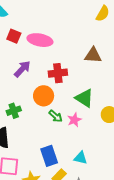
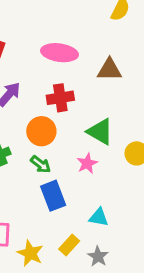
pink ellipse: (40, 40) -> (59, 53), moved
green arrow: (56, 116) -> (41, 164), moved
blue rectangle: (49, 156) -> (53, 196), moved

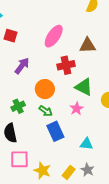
pink ellipse: (59, 53) -> (54, 36), turned -60
red cross: (60, 98) -> (66, 65), moved
yellow rectangle: (69, 245) -> (69, 172), moved

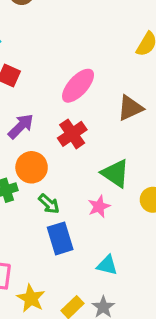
brown triangle: (88, 45) -> (130, 108), turned -30
red cross: (66, 65) -> (72, 134), moved, turned -30
orange circle: (45, 89) -> (32, 167), moved

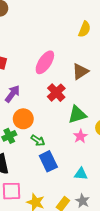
red cross: (72, 134) -> (56, 93), moved
green triangle: (115, 173) -> (77, 115), turned -42
pink star: (99, 207) -> (80, 136), moved

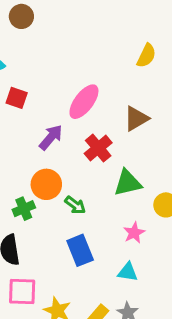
purple arrow: (12, 94) -> (51, 137), moved
pink star: (80, 136) -> (134, 233), moved
green arrow: (38, 140) -> (75, 205), moved

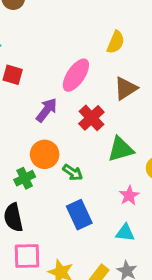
yellow semicircle: (146, 56) -> (116, 42), moved

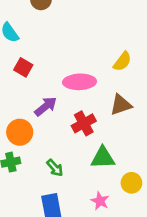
pink ellipse: (76, 75) -> (80, 82), turned 40
orange circle: (45, 154) -> (20, 132), moved
pink star: (129, 196) -> (100, 201), turned -30

